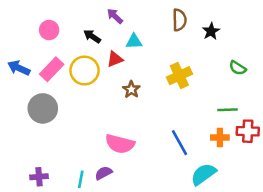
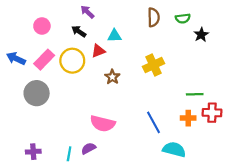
purple arrow: (115, 16) -> (87, 12), moved
black star: (211, 31) -> (201, 35), moved
green semicircle: (238, 68) -> (183, 18), moved, turned -40
cyan semicircle: (203, 174) -> (174, 149), turned 50

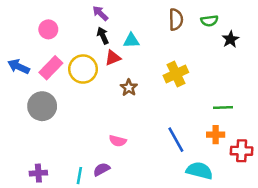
black arrow: (79, 31) -> (103, 36), moved, turned 32
red cross: (212, 113) -> (242, 151), moved
pink semicircle: (103, 123) -> (118, 141), size x0.6

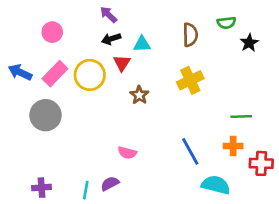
brown semicircle: (176, 19) -> (190, 35), moved
black arrow: (103, 36) -> (111, 39), turned -84
red triangle: (113, 58) -> (122, 63), turned -35

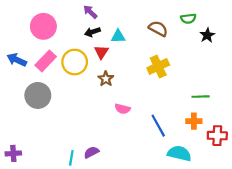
pink circle: (52, 32) -> (43, 26), size x1.5
brown semicircle: (190, 35) -> (158, 29), turned -60
brown star: (139, 95) -> (106, 79), moved
pink semicircle: (127, 153) -> (123, 109), moved
purple cross: (41, 188) -> (13, 153), moved

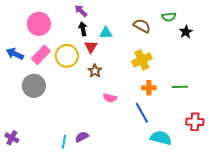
black arrow: (92, 32) -> (83, 29), turned 96
orange cross: (194, 121) -> (149, 88), moved
purple cross: (13, 153) -> (12, 138), turned 32

